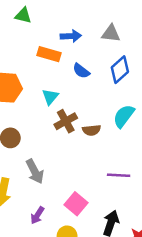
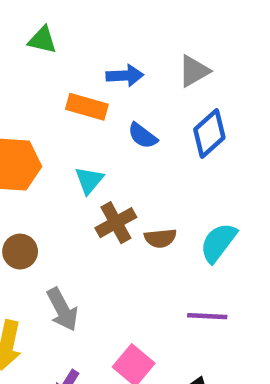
gray triangle: (111, 34) -> (194, 71), turned -36
cyan semicircle: (124, 116) -> (218, 243), moved

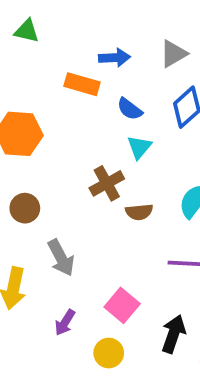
green triangle: (42, 40) -> (27, 31), moved
cyan triangle: (89, 180) -> (139, 147), moved
brown semicircle: (160, 238) -> (139, 212), moved

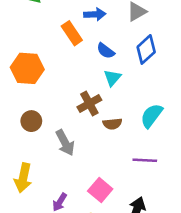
orange rectangle: (82, 84) -> (72, 33), turned 40
gray arrow: (61, 258) -> (65, 143), moved

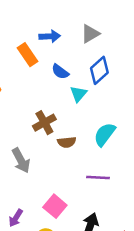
cyan triangle: (112, 78) -> (78, 94), moved

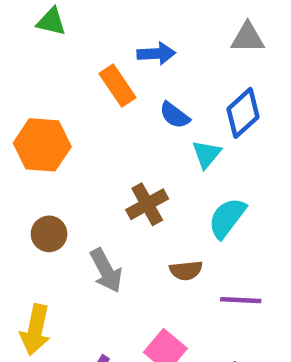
gray triangle: (90, 34) -> (248, 38), moved, turned 30
cyan semicircle: (105, 134) -> (227, 218), moved
brown semicircle: (67, 142) -> (186, 270), moved

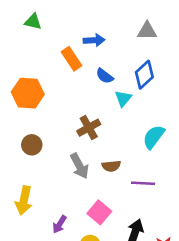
cyan semicircle: (227, 218) -> (154, 137), moved
gray arrow: (106, 270) -> (79, 166), moved

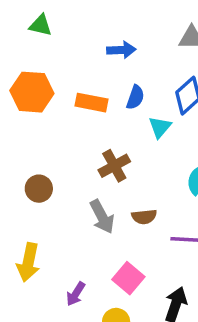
orange rectangle: (72, 59) -> (91, 103), moved, turned -45
blue semicircle: (105, 76) -> (135, 97), turned -108
orange hexagon: (28, 93) -> (32, 92), moved

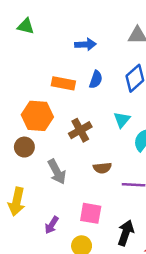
orange hexagon: (32, 92) -> (37, 116), moved
cyan triangle: (160, 127) -> (122, 120), moved
gray arrow: (102, 217) -> (57, 172), moved
pink square: (128, 278) -> (91, 213), turned -30

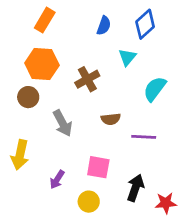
orange rectangle: (63, 83) -> (45, 20), moved, turned -70
cyan triangle: (122, 120) -> (127, 57), moved

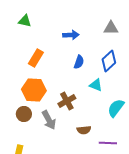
cyan triangle: (127, 57) -> (96, 85), turned -48
gray arrow: (63, 123) -> (49, 120), moved

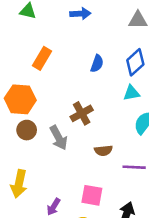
blue arrow: (71, 35) -> (80, 14), moved
cyan triangle: (96, 85) -> (132, 93), moved, turned -32
orange hexagon: (34, 90) -> (20, 99), moved

